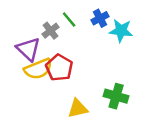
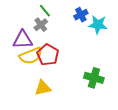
green line: (69, 19) -> (45, 11), moved
purple triangle: (28, 49) -> (23, 40), turned -45
yellow triangle: (78, 109) -> (43, 88), moved

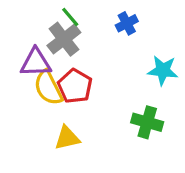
gray cross: (41, 25) -> (64, 39), size x1.5
cyan star: (98, 25) -> (163, 70), moved
yellow semicircle: (31, 56) -> (48, 88), turned 85

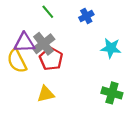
gray cross: (64, 39) -> (44, 44), moved
yellow semicircle: (48, 88) -> (17, 61), moved
green cross: (147, 122) -> (112, 93), moved

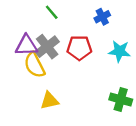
blue cross: (86, 16) -> (102, 17), moved
red pentagon: (51, 59) -> (79, 48), moved, turned -30
yellow semicircle: (17, 61) -> (34, 65), moved

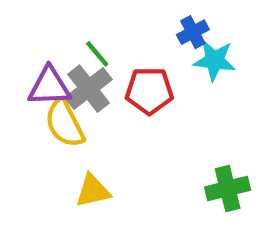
green line: (52, 12) -> (97, 54), moved
cyan star: (120, 51) -> (215, 60), moved
green cross: (121, 100) -> (228, 189), turned -30

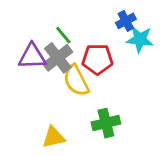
yellow semicircle: (65, 123) -> (76, 81), moved
green cross: (228, 189) -> (106, 123), moved
yellow triangle: (93, 191) -> (53, 137), moved

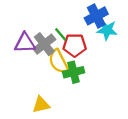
blue cross: (126, 21) -> (96, 16), size x1.5
green line: (63, 35) -> (61, 34), moved
green cross: (106, 123) -> (74, 72), moved

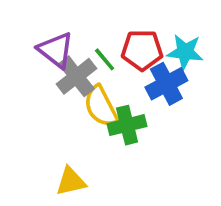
blue cross: (96, 16) -> (166, 84), moved
purple triangle: (25, 43) -> (56, 50), moved, turned 40
red pentagon: (75, 45) -> (142, 50), moved

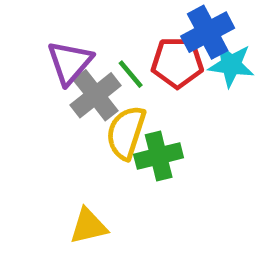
purple triangle: (56, 50) -> (70, 63), turned 33
blue cross: (166, 84) -> (208, 32), moved
yellow semicircle: (101, 106) -> (126, 133), turned 45

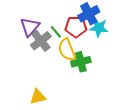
yellow semicircle: (126, 133) -> (67, 50), moved, turned -40
green cross: (159, 156) -> (81, 62), moved

